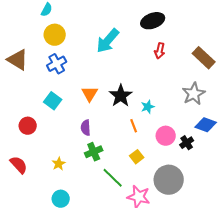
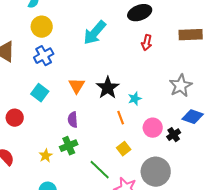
brown rectangle: (204, 58) -> (191, 35), moved, turned -45
green cross: (94, 152) -> (69, 146), moved

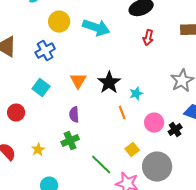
yellow circle: (42, 27) -> (59, 22), moved
cyan arrow: (95, 33) -> (96, 28), turned -112
yellow square: (124, 149) -> (132, 150), moved
yellow star: (46, 156) -> (38, 150), moved

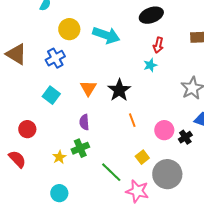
cyan star: (136, 94) -> (150, 65), moved
red circle: (16, 113) -> (27, 129), moved
yellow star: (38, 150) -> (59, 157), moved

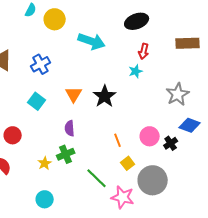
yellow circle: (69, 29) -> (55, 19), moved
orange line: (132, 120) -> (118, 140), moved

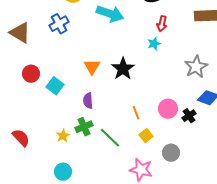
blue cross: (41, 64) -> (59, 24), moved
cyan square: (37, 101) -> (55, 86), moved
red circle: (13, 135) -> (31, 74), moved
green line: (97, 178) -> (110, 138), moved
gray circle: (153, 180) -> (171, 153), size x0.6

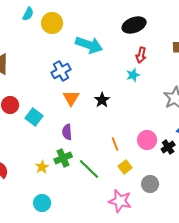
blue cross: (59, 24) -> (61, 71), moved
black star: (123, 69) -> (102, 100), size x0.7

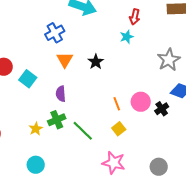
orange line: (115, 144) -> (117, 104), moved
gray circle: (150, 184) -> (159, 167), moved

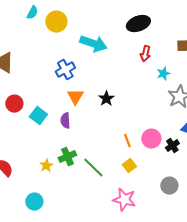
cyan star: (127, 37) -> (163, 74), moved
purple semicircle: (61, 94) -> (65, 121), moved
cyan circle: (36, 165) -> (34, 202), moved
gray circle: (159, 167) -> (169, 186), moved

